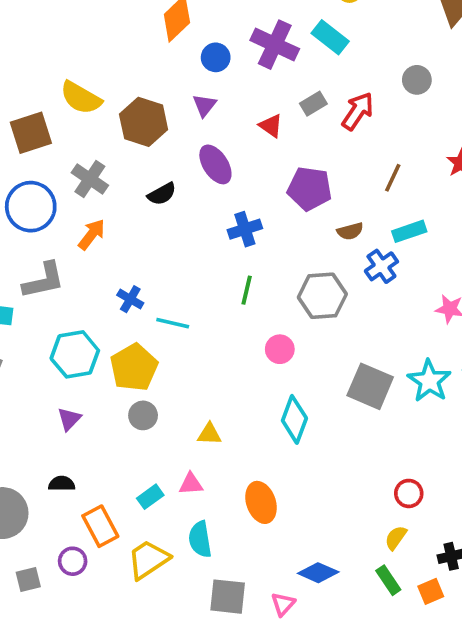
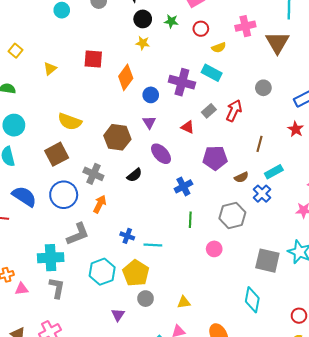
yellow semicircle: (81, 98) -> (70, 122), moved
purple triangle: (69, 419) -> (118, 315), moved
cyan diamond: (294, 419) -> (252, 300), moved

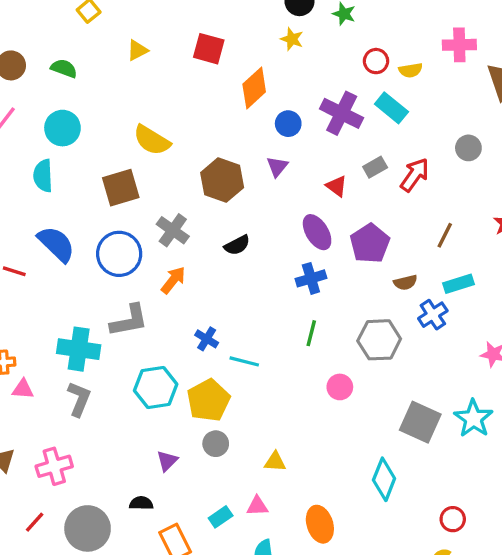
red circle: (201, 29) -> (376, 61), moved
purple ellipse: (161, 154) -> (317, 232), moved
purple pentagon: (215, 158) -> (370, 243), turned 30

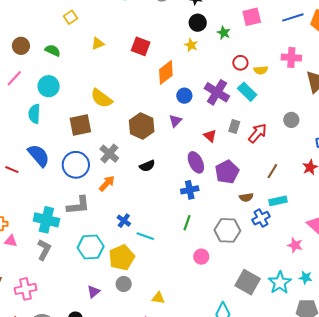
gray rectangle: (375, 167) -> (234, 126), turned -48

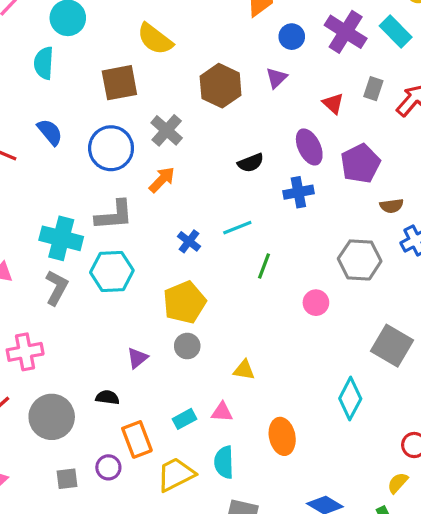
blue semicircle: (39, 156) -> (50, 132), size x0.7
black semicircle: (147, 166) -> (251, 163), moved
green line: (187, 223) -> (264, 266), moved
cyan line: (145, 236) -> (237, 228), moved, turned -42
cyan hexagon: (91, 247) -> (112, 271), moved

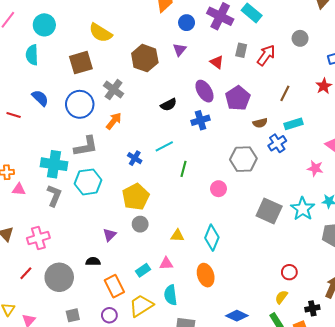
cyan diamond: (350, 399) -> (212, 238), moved
purple circle: (108, 467) -> (109, 315), moved

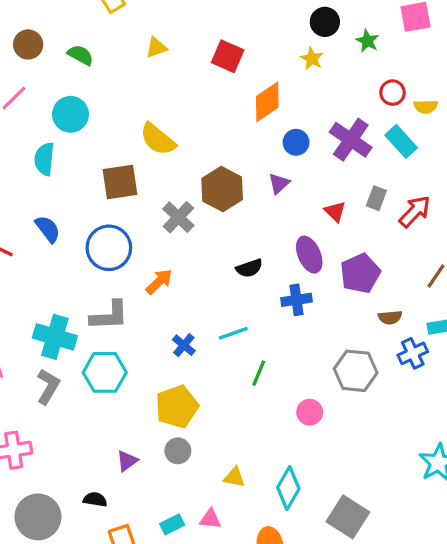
gray cross: (114, 90) -> (178, 217), moved
gray square: (269, 211) -> (348, 517), moved

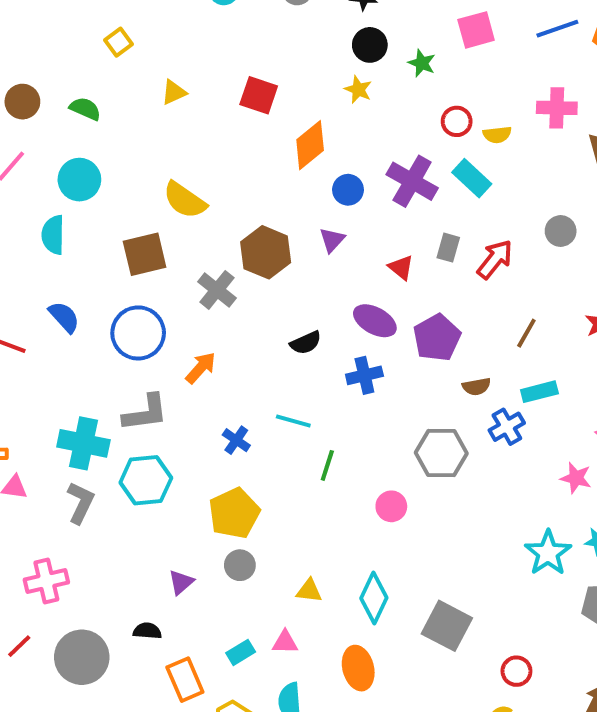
purple ellipse: (309, 255) -> (375, 321), turned -33
cyan line: (233, 333) -> (293, 421), turned 40

